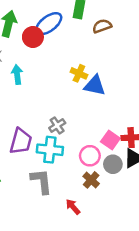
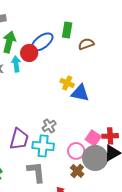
cyan arrow: (17, 75) -> (16, 64), moved
gray circle: (113, 164) -> (95, 158), size x1.6

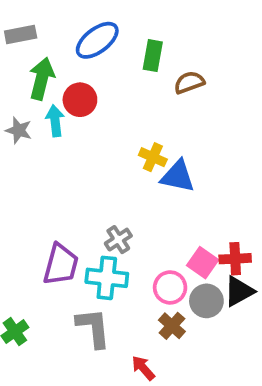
blue ellipse: (42, 42) -> (97, 40), moved
gray circle: (95, 158) -> (206, 301), size x0.7

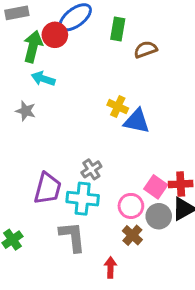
red circle: (80, 100) -> (55, 35), moved
cyan arrow: (55, 121) -> (43, 79), turned -65
gray star: (19, 130) -> (26, 111), moved
red arrow: (143, 368) -> (110, 267), turned 42

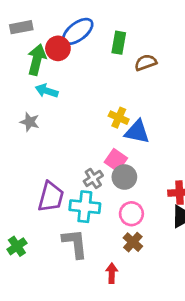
pink square: (156, 187) -> (116, 160), moved
gray circle: (159, 216) -> (124, 177), moved

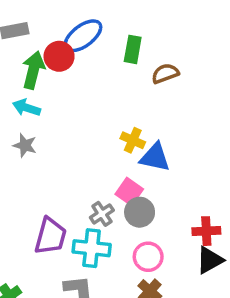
cyan arrow: (47, 91) -> (27, 108), moved

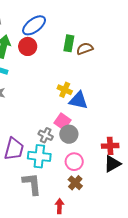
green rectangle: (133, 49) -> (69, 43), moved
red circle: (59, 56) -> (28, 46), moved
gray cross: (102, 214) -> (46, 135), turned -32

